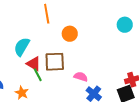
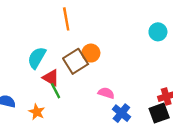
orange circle: (70, 34) -> (91, 53), moved
brown square: (55, 62) -> (76, 61), moved, turned -30

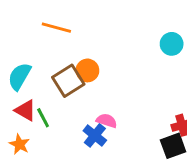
orange line: (66, 19) -> (56, 28), turned -65
red triangle: (51, 78) -> (25, 110), moved
blue cross: (121, 113) -> (95, 135), moved

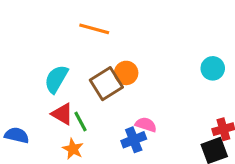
cyan circle: (172, 44) -> (213, 68), moved
blue cross: (95, 135) -> (134, 140), turned 30
orange star: (19, 144) -> (73, 149), moved

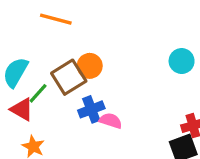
green line: (81, 122) -> (38, 93), moved, turned 70
blue cross: (134, 140) -> (91, 109), moved

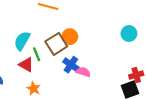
green line: (38, 93) -> (37, 54), turned -64
blue cross: (91, 109) -> (71, 65), turned -35

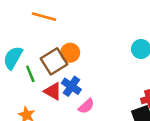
red triangle: (26, 65) -> (53, 91), moved
pink semicircle: (83, 72) -> (86, 106), moved, turned 120

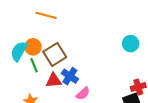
orange circle: (70, 53) -> (33, 47), moved
red triangle: (53, 91) -> (54, 80), turned -35

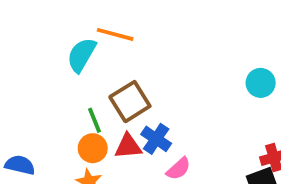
orange circle: (33, 47) -> (93, 148), moved
cyan semicircle: (19, 51) -> (81, 55), moved

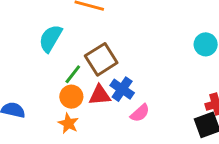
cyan semicircle: (81, 55) -> (50, 38), moved
green line: (95, 120) -> (73, 74), turned 60

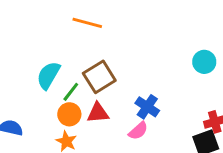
cyan semicircle: (50, 38) -> (48, 75), moved
blue cross: (122, 89) -> (147, 107), moved

